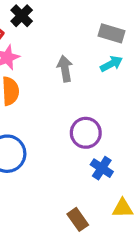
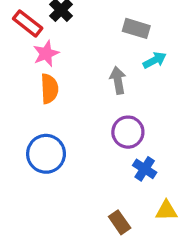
gray rectangle: (111, 33) -> (136, 28), moved
gray arrow: (65, 69) -> (118, 80), moved

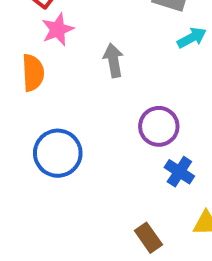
gray arrow: (118, 80) -> (113, 60), moved
orange semicircle: (49, 89) -> (33, 73), moved

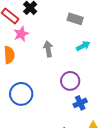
cyan arrow: (192, 38) -> (83, 46), moved
blue cross: (179, 172) -> (80, 103), turned 32

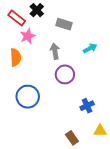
gray rectangle: (75, 19) -> (64, 24), moved
purple circle: (70, 81) -> (65, 74), moved

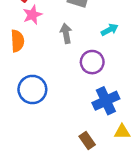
purple circle: (65, 74) -> (92, 62), moved
blue cross: (87, 106) -> (106, 101), size x1.5

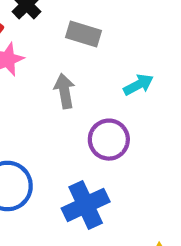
blue cross: (106, 101) -> (86, 205), moved

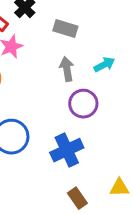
gray arrow: (64, 91) -> (67, 69), moved

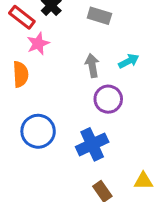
gray rectangle: (65, 29) -> (99, 16), moved

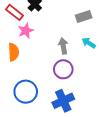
gray rectangle: (99, 16) -> (84, 16), moved, turned -35
cyan arrow: (129, 61) -> (89, 43), turned -120
purple circle: (108, 99) -> (63, 69), moved

